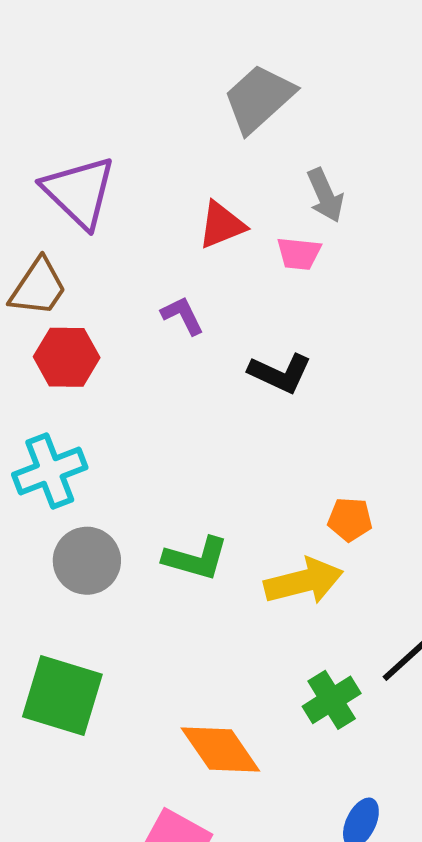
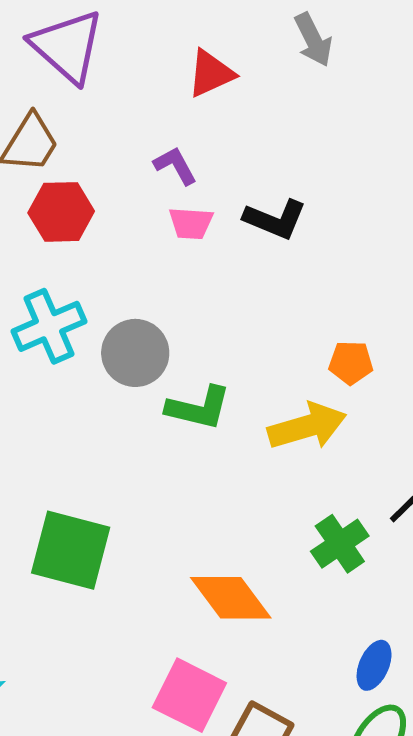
pink trapezoid: (299, 254) -> (191, 223), moved
gray circle: (87, 561) -> (135, 353), moved

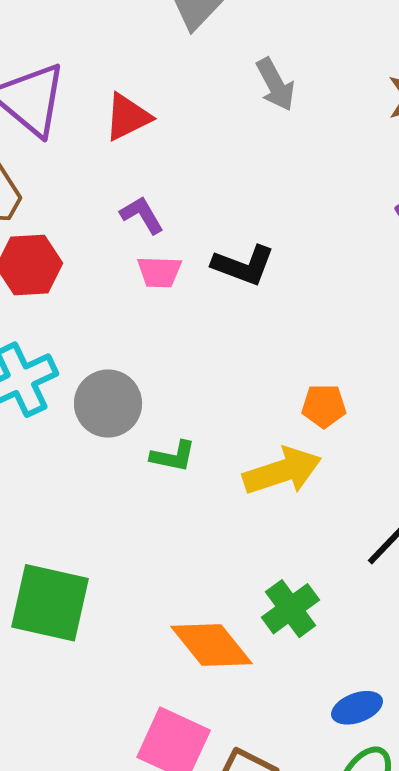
red triangle: (211, 73) -> (128, 117), moved
green L-shape: (199, 408) -> (173, 456), size x0.7
green cross: (340, 544) -> (291, 609), moved
blue ellipse: (374, 665) -> (357, 708), turned 48

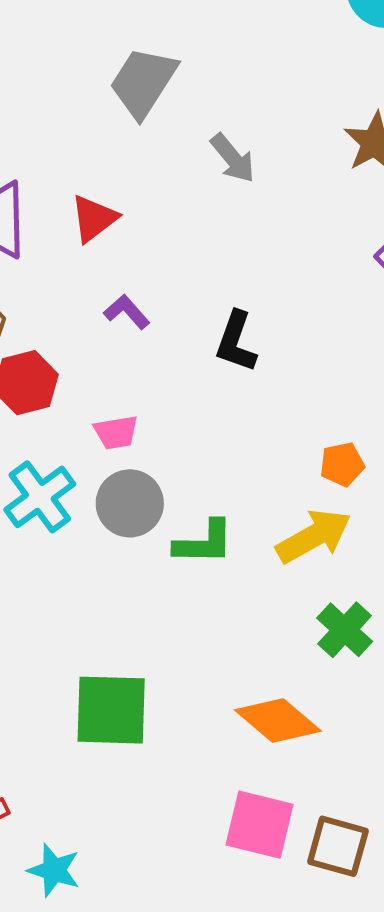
black L-shape: (243, 265) -> (236, 342), turned 100
pink trapezoid: (159, 272) -> (116, 432), moved
green L-shape: (173, 456) -> (204, 543), size x1.4
green cross: (291, 609) -> (345, 630), moved

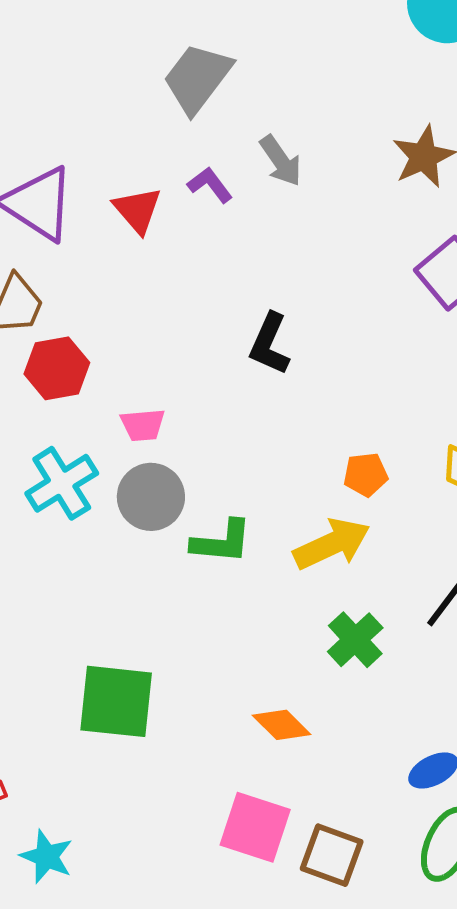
red triangle: (94, 219) -> (137, 210), turned -38
purple L-shape: (127, 312) -> (210, 185), moved
orange diamond: (278, 720) -> (282, 725), size x0.7

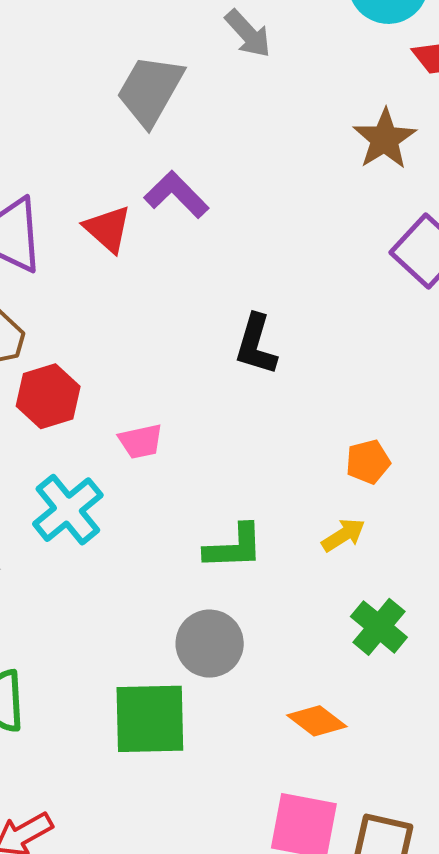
gray arrow: (281, 161) -> (248, 34), moved
purple L-shape: (210, 185) -> (176, 195), size x1.4
gray circle: (151, 497) -> (210, 644), moved
yellow arrow: (332, 544) -> (343, 535), size x0.6

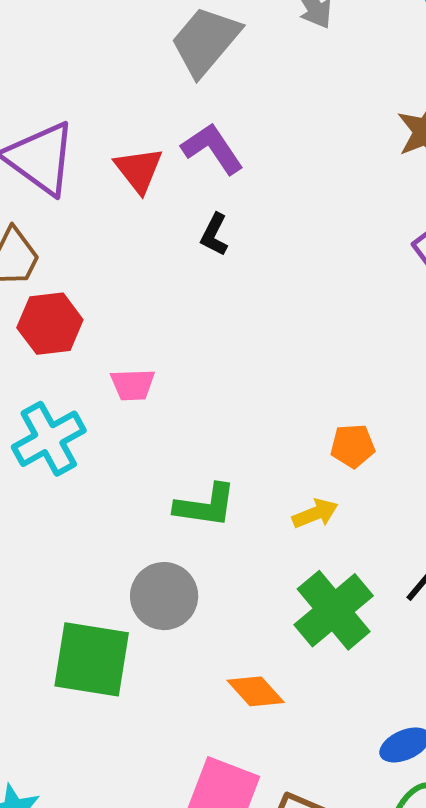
black L-shape: (256, 345) -> (214, 235), moved, size x0.7
green cross: (379, 627) -> (334, 610), size x1.4

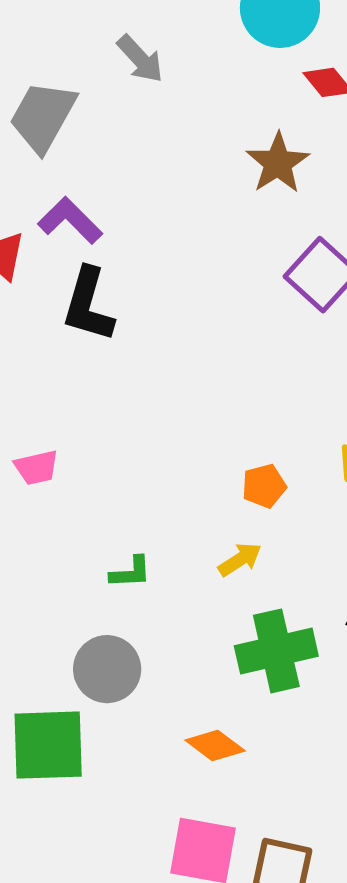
black L-shape: (214, 235) -> (88, 305), size x1.8
green L-shape: (205, 505) -> (131, 572), size x0.7
green cross: (334, 610) -> (276, 651), turned 38

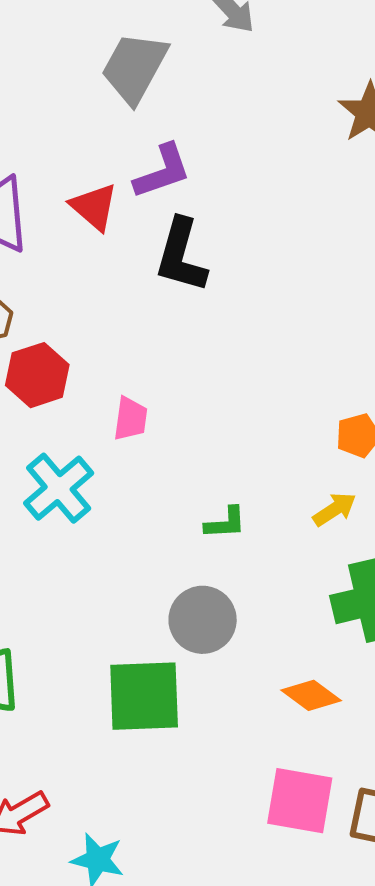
purple L-shape: (70, 220) -> (162, 171), turned 116
pink trapezoid: (36, 468) -> (130, 419), turned -69

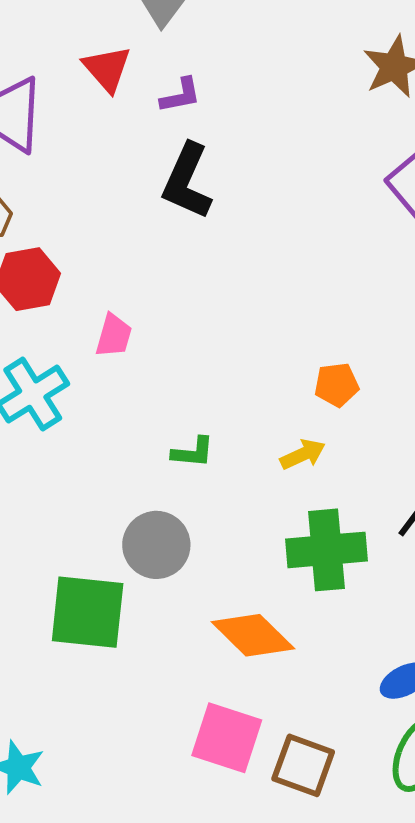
purple L-shape: (162, 171) -> (181, 95), size x0.7
red triangle: (94, 207) -> (107, 69), moved
orange diamond: (311, 695) -> (253, 635), size x1.4

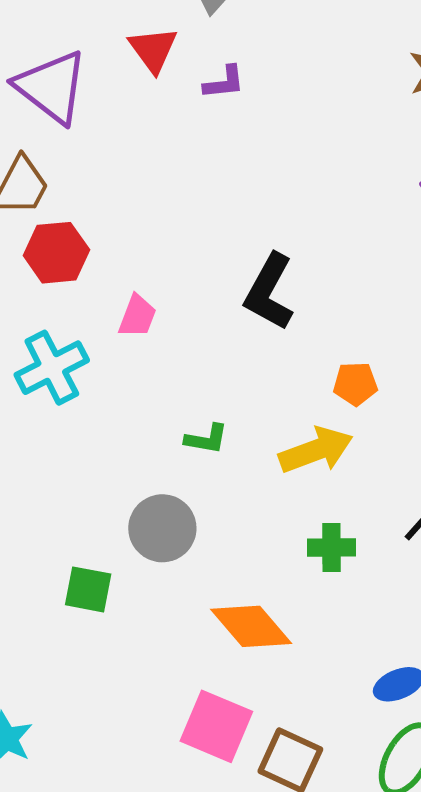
black L-shape: (187, 181) -> (269, 292), moved
yellow arrow: (303, 454) -> (316, 450), size x1.6
green cross: (326, 550) -> (331, 548), size x0.6
green square: (88, 612) -> (88, 589), size x0.6

